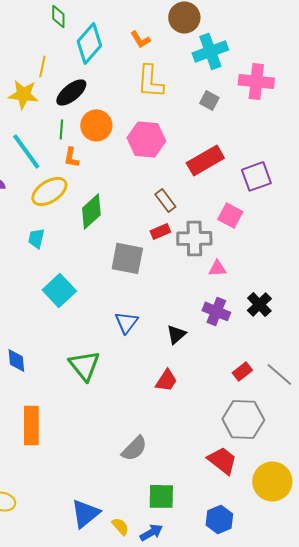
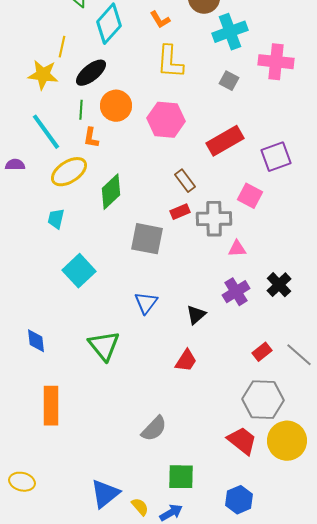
purple cross: (216, 311) -> (236, 292), turned 36
yellow circle: (272, 481) -> (287, 441), moved

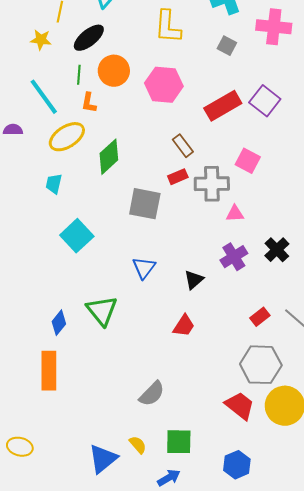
yellow star: (43, 75) -> (41, 40), size x0.7
purple square: (276, 157) -> (265, 101), moved, turned -32
blue diamond: (36, 341) -> (59, 323), moved, turned 45
yellow semicircle: (140, 507) -> (138, 445), moved

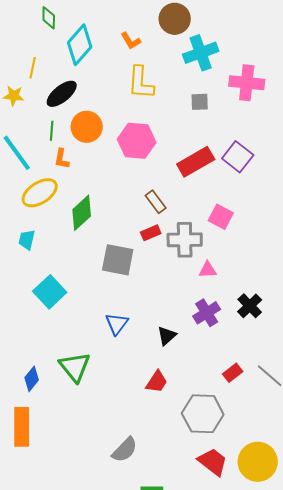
gray square: (227, 46) -> (200, 102), turned -30
gray hexagon: (261, 365) -> (203, 414), moved

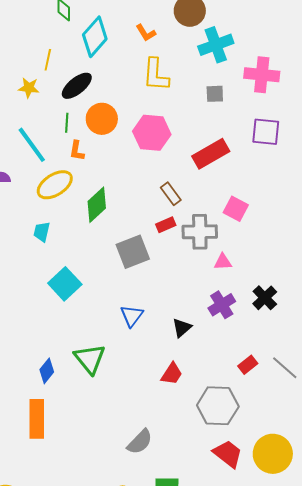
purple square: (238, 157) -> (266, 132), moved, turned -32
gray square: (118, 260) -> (133, 252), turned -32

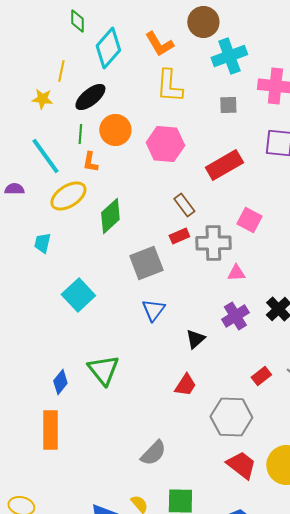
orange L-shape: (146, 33) -> (159, 44), size x1.4
cyan trapezoid: (42, 232) -> (42, 243), moved
blue triangle: (132, 316) -> (153, 310), moved

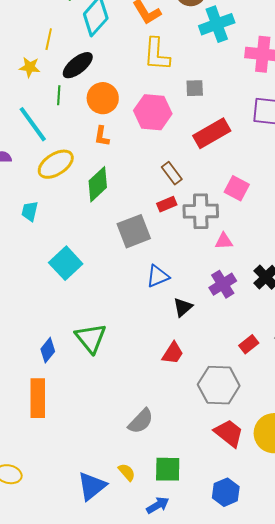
gray square: (228, 105) -> (195, 88), moved
green line: (80, 134) -> (59, 95), moved
orange L-shape: (90, 162) -> (102, 136), moved
blue triangle: (153, 310) -> (158, 276), moved, turned 30

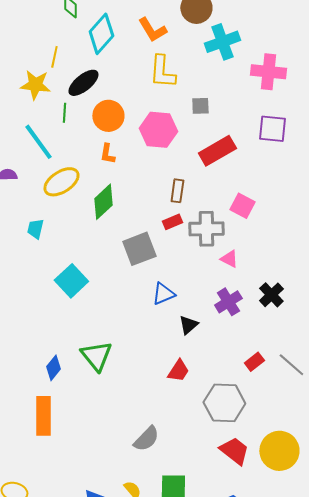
yellow star: (30, 67) -> (35, 85), size x1.4
brown rectangle: (172, 173) -> (177, 191), turned 45
pink triangle: (224, 241) -> (229, 259), turned 30

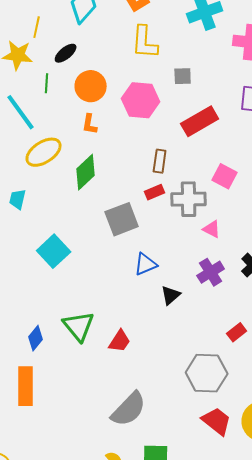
black ellipse: (83, 83) -> (66, 53), size x0.7
red trapezoid: (178, 371) -> (120, 341), moved
gray semicircle: (146, 439) -> (129, 409), size x1.4

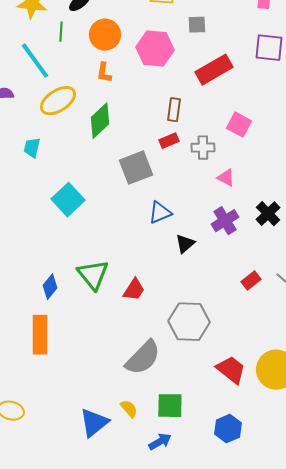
gray cross: (189, 199) -> (203, 148), size x0.7
gray hexagon: (207, 373) -> (189, 322), moved

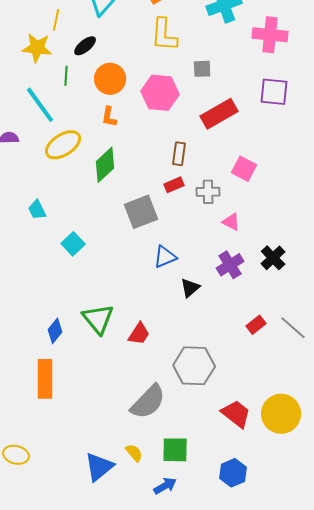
cyan trapezoid: (32, 148) -> (37, 210), moved, turned -40
cyan square: (68, 200) -> (73, 244), size x0.7

